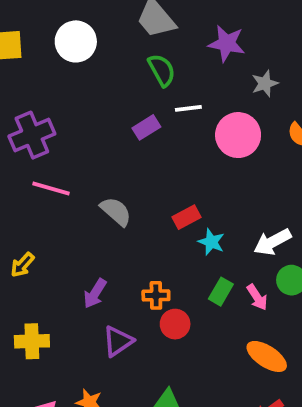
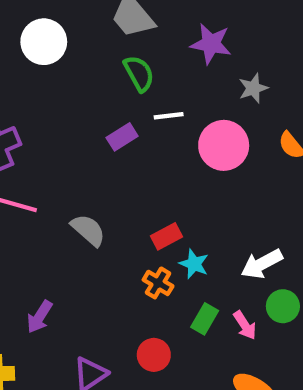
purple arrow: (95, 293) -> (40, 317), moved
orange cross: (156, 295) -> (158, 283), moved, turned 32

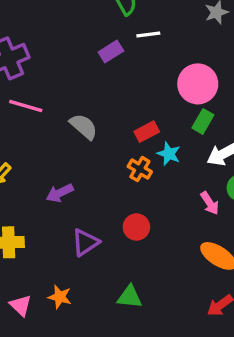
pink circle: (224, 145) -> (198, 84), moved
purple arrow: (40, 317) -> (60, 193), moved, turned 32
green rectangle: (205, 319) -> (203, 121), moved

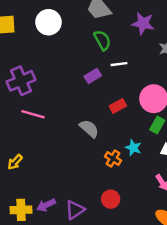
gray semicircle: (84, 126) -> (89, 129), moved
red rectangle: (147, 132) -> (118, 106), moved
purple arrow: (60, 193) -> (46, 205), moved

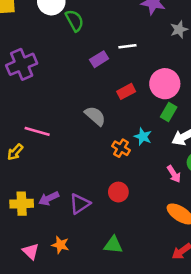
green semicircle: (102, 40) -> (75, 20), moved
pink line: (33, 114) -> (37, 131), moved

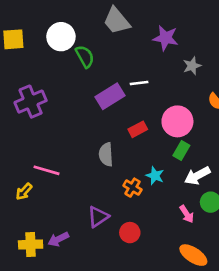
purple rectangle: (99, 59) -> (110, 96), size x1.5
gray semicircle: (95, 116) -> (106, 154), turned -135
purple triangle: (80, 204) -> (98, 217), moved

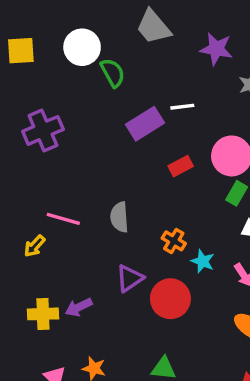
gray semicircle: (106, 154) -> (119, 217), moved
cyan star: (155, 176) -> (203, 261), moved
red circle: (130, 233) -> (170, 299), size x1.5

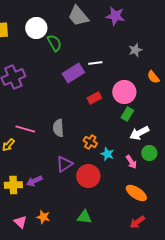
purple star: (216, 49) -> (115, 16), moved

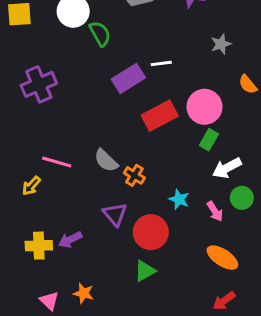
red rectangle: (94, 98) -> (160, 116), size x1.6
gray semicircle: (58, 128) -> (106, 161), turned -42
orange cross: (90, 142) -> (134, 175), moved
purple triangle: (64, 164) -> (115, 214), turned -36
green triangle: (84, 217) -> (145, 271), moved, turned -35

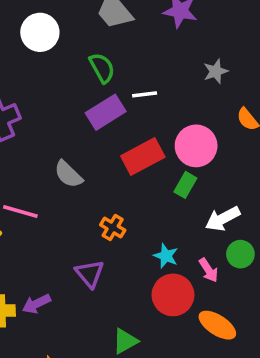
green semicircle: (100, 34) -> (102, 68), moved
green rectangle: (209, 140) -> (185, 185), moved
gray semicircle: (106, 161) -> (68, 174), moved
red circle: (151, 232) -> (173, 295), moved

